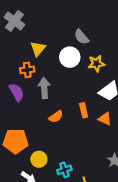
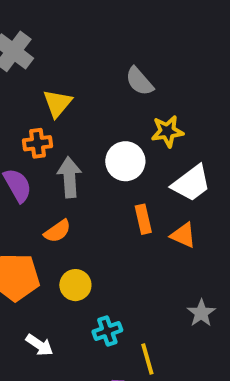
white circle: (70, 57) -> (125, 161), moved
orange semicircle: (56, 117) -> (57, 231), moved
yellow circle: (39, 159) -> (75, 285), moved

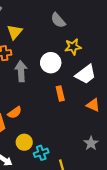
orange semicircle: (57, 231) -> (15, 113), moved
orange triangle: (183, 235) -> (93, 105), moved
yellow circle: (75, 285) -> (24, 142), moved

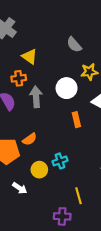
yellow triangle: (15, 32) -> (30, 57), turned -35
cyan cross: (41, 153) -> (60, 161), moved

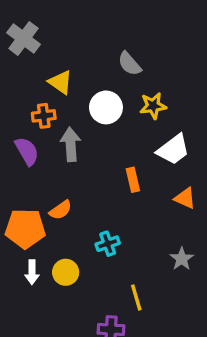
white circle: (67, 88) -> (106, 107), moved
yellow circle: (39, 170) -> (66, 272), moved
white arrow: (20, 188) -> (32, 272), moved, turned 56

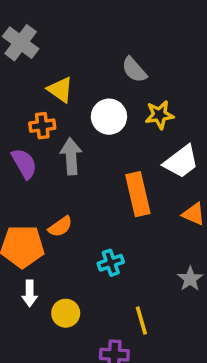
orange rectangle: (133, 180) -> (138, 194), size x1.6
yellow circle: (66, 272) -> (66, 313), moved

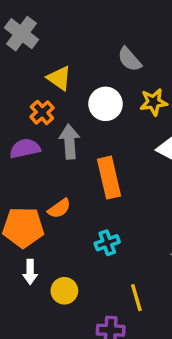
orange cross: (42, 126) -> (42, 112), turned -35
purple semicircle: (24, 164) -> (25, 148), turned -72
orange rectangle: (138, 194) -> (109, 178), moved

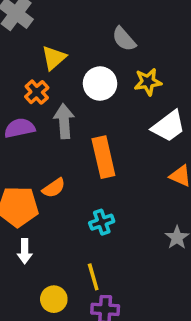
yellow triangle: (59, 78) -> (54, 58), turned 44
yellow circle: (64, 291) -> (54, 299), moved
yellow line: (136, 298) -> (93, 277), moved

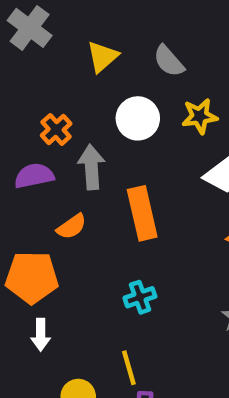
yellow triangle: (54, 58) -> (102, 57), moved
orange semicircle: (54, 188) -> (72, 227), moved

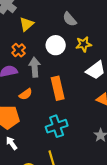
yellow triangle: (102, 57) -> (27, 24), moved
cyan cross: (140, 297) -> (57, 126), size x1.5
white arrow: (41, 335) -> (12, 143), turned 144

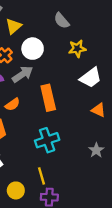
white circle: (56, 45) -> (33, 49), moved
gray arrow: (35, 67) -> (23, 74), turned 60

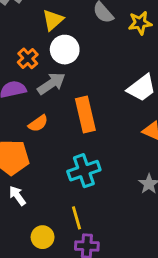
yellow triangle: (14, 26) -> (53, 20), moved
yellow star: (77, 49) -> (140, 23), moved

